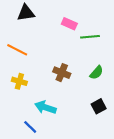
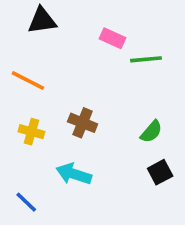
brown cross: (62, 73) -> (83, 123), moved
green semicircle: (97, 73) -> (151, 132), moved
blue line: (30, 127) -> (26, 202), moved

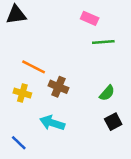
black triangle: (42, 21) -> (16, 15), moved
pink rectangle: (113, 38) -> (90, 18), moved
orange line: (28, 81) -> (34, 67), moved

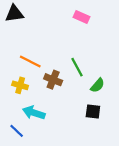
green line: (103, 42) -> (77, 67), moved, turned 66
black square: (113, 122) -> (93, 112), moved, turned 35
cyan arrow: (52, 123) -> (34, 113), moved

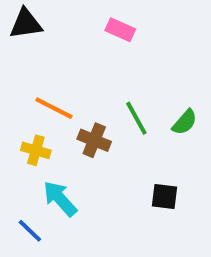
pink rectangle: (82, 17) -> (120, 30), moved
green semicircle: (97, 85) -> (185, 122), moved
cyan arrow: (34, 113) -> (60, 199), turned 30

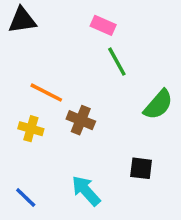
green line: (136, 118) -> (117, 62), moved
green semicircle: (185, 122) -> (158, 105), size x1.4
cyan arrow: (60, 199) -> (86, 191), moved

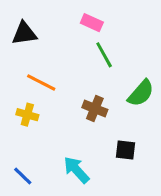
black triangle: (22, 20) -> (24, 33), moved
brown cross: (81, 120) -> (95, 109), moved

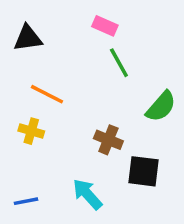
brown cross: (95, 109) -> (108, 140), moved
black square: (126, 150) -> (143, 171), size x1.4
blue line: (23, 176) -> (26, 201), turned -55

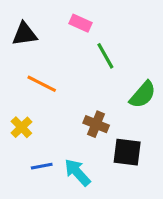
pink rectangle: (105, 26) -> (81, 23), moved
yellow cross: (31, 131) -> (21, 127), moved, turned 30
blue line: (26, 201) -> (42, 166), moved

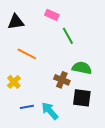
green semicircle: (143, 95) -> (82, 68), moved, turned -120

